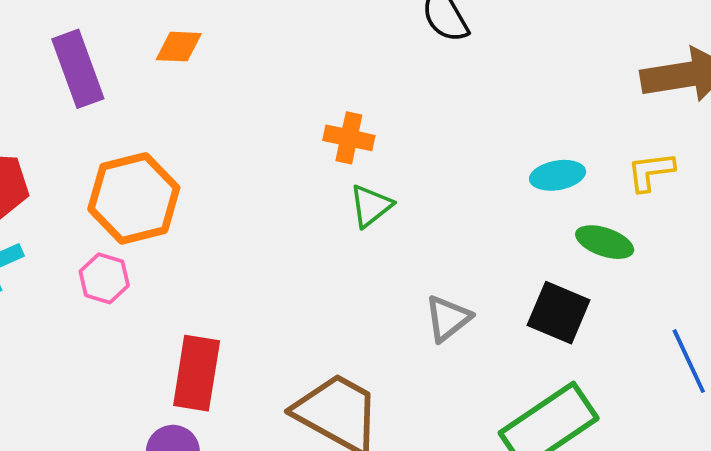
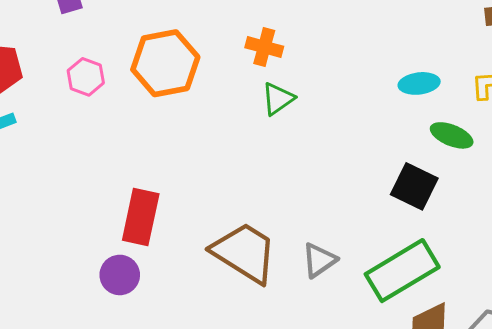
orange hexagon: (134, 198) -> (165, 63), moved
pink hexagon: (104, 278) -> (86, 77), moved
gray triangle: (448, 318) -> (319, 260), moved

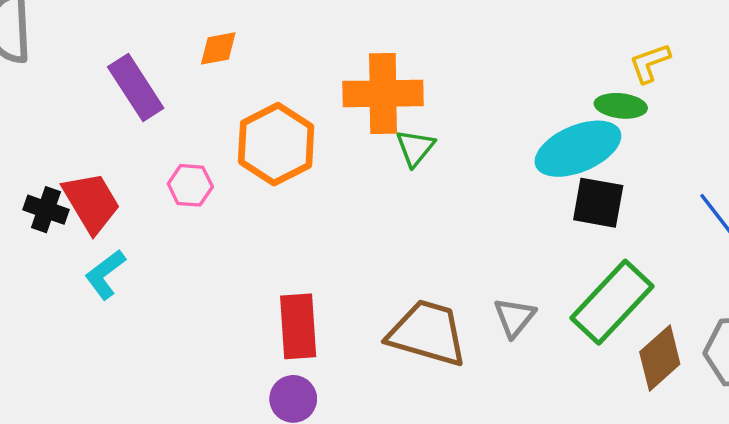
orange cross: (264, 47) -> (383, 94), size x1.8
cyan ellipse: (419, 83) -> (578, 149), moved, size x1.8
green ellipse: (452, 135) -> (621, 106), moved

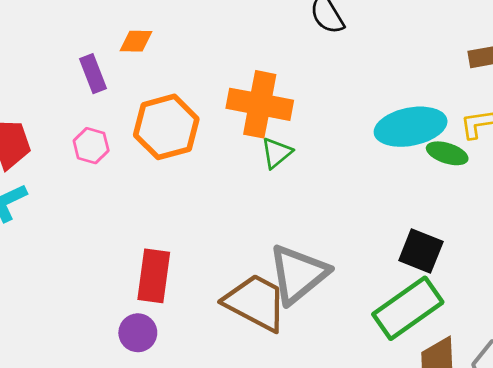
purple rectangle: (136, 87) -> (93, 74), moved, size x0.7
cyan ellipse: (578, 149) -> (411, 127), moved
black square: (598, 203) -> (421, 251), moved
gray triangle: (514, 317) -> (298, 274), moved, size x1.8

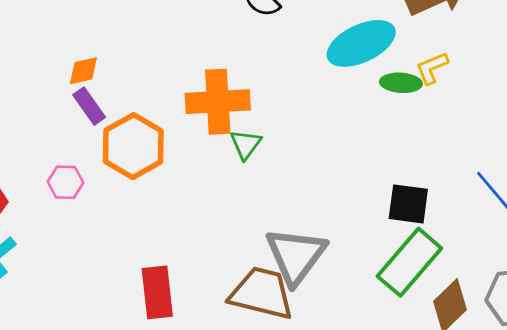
purple rectangle: (93, 74) -> (89, 106), moved
cyan ellipse: (411, 127) -> (361, 43), moved
green ellipse: (447, 153) -> (401, 83), moved

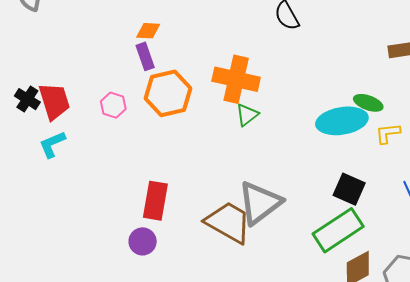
cyan ellipse: (361, 43) -> (342, 121), moved
yellow L-shape: (432, 68) -> (388, 133), moved

